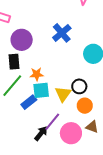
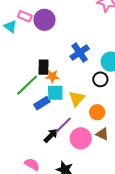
blue cross: (62, 33) -> (80, 53), moved
purple circle: (22, 40) -> (44, 20), moved
black rectangle: (14, 62) -> (43, 67), moved
black circle: (79, 86) -> (100, 79), moved

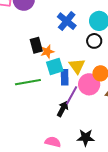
green line: (27, 85) -> (28, 82), moved, turned 50
blue rectangle: (42, 103) -> (65, 77), moved, turned -42
pink circle: (81, 138) -> (89, 84), moved

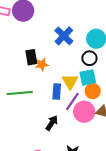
cyan square: (55, 67) -> (88, 77), moved
pink circle: (89, 84) -> (84, 112), moved
purple line: (72, 95) -> (72, 101), moved

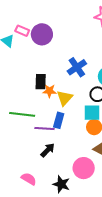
yellow triangle: (70, 82) -> (65, 98), moved
purple line: (72, 101) -> (44, 129), moved, turned 48
pink circle: (84, 112) -> (84, 168), moved

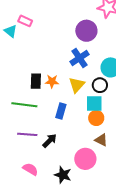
purple circle: (42, 34) -> (86, 31), moved
black rectangle: (41, 82) -> (36, 81), moved
yellow triangle: (65, 98) -> (77, 85), moved
purple line: (44, 129) -> (27, 134), moved

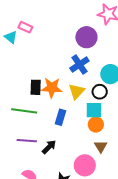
orange star: (52, 81) -> (52, 88), size x1.5
brown triangle: (101, 140) -> (101, 146), turned 32

